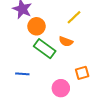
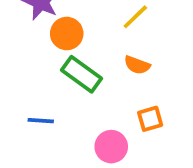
orange semicircle: (66, 41) -> (137, 65), moved

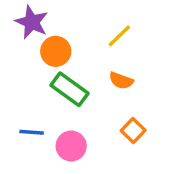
orange square: (150, 119) -> (133, 131), turned -30
pink circle: (111, 147) -> (71, 146), moved

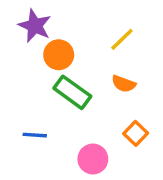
pink circle: (71, 146) -> (93, 159), moved

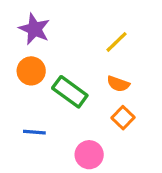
orange circle: (59, 55) -> (31, 71), moved
orange square: (136, 133) -> (123, 118), moved

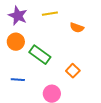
yellow line: (117, 42) -> (50, 14), moved, turned 35
orange semicircle: (118, 84) -> (77, 28), moved

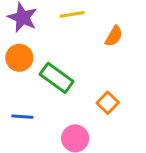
orange semicircle: (77, 28) -> (114, 36), turned -80

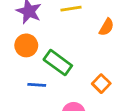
blue line: (22, 117) -> (37, 85), moved

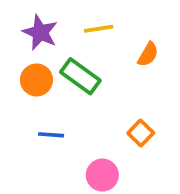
green rectangle: (58, 63) -> (80, 76), moved

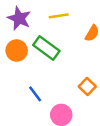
blue line: (51, 135) -> (35, 94), moved, turned 49

